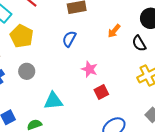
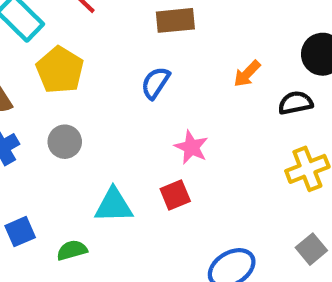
black semicircle: (139, 43) -> (295, 103), turned 105
red square: (101, 92) -> (175, 195), moved

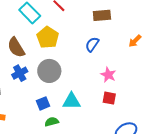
gray circle: (65, 142) -> (49, 71), size x1.5
red square: (175, 195) -> (109, 98), moved, turned 32
blue square: (20, 232) -> (43, 103), moved

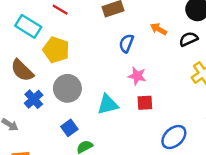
orange arrow: (135, 41) -> (159, 29), turned 88
blue semicircle: (92, 44) -> (126, 43), moved
cyan triangle: (72, 101) -> (108, 104), moved

